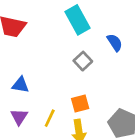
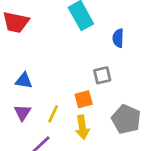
blue semicircle: (115, 42) -> (118, 38), turned -144
gray square: (83, 61) -> (102, 75), moved, turned 30

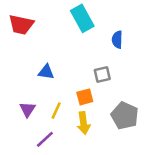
blue triangle: (24, 81) -> (46, 72), moved

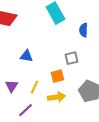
yellow arrow: (84, 123) -> (56, 97), turned -90

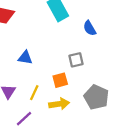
blue semicircle: (83, 30) -> (90, 28), turned -32

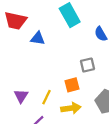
blue triangle: (25, 58) -> (38, 38), moved

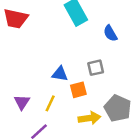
blue triangle: (38, 38) -> (60, 74), moved
yellow arrow: (71, 108) -> (89, 118), moved

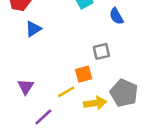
blue triangle: (60, 74) -> (33, 29), moved, turned -42
yellow line: (50, 103) -> (66, 92), moved, turned 35

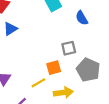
gray pentagon: (124, 93) -> (88, 70), moved

